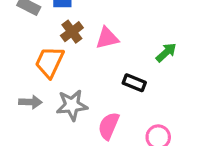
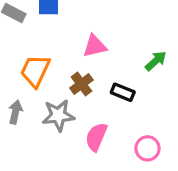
brown cross: (72, 32) -> (81, 84), moved
gray arrow: (30, 102) -> (15, 112), turned -80

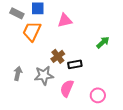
pink triangle: (95, 46) -> (65, 20), moved
orange trapezoid: (35, 71) -> (32, 31), moved
black rectangle: (123, 92) -> (75, 64), moved, turned -32

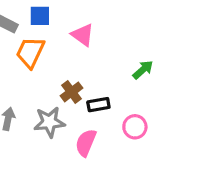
pink triangle: (65, 20) -> (83, 35), turned 49
pink circle: (98, 95) -> (135, 127), moved

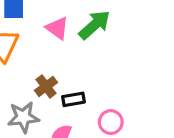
green arrow: (143, 70) -> (95, 25), moved, size x1.5

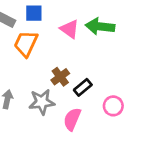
green arrow: (95, 25) -> (100, 26), turned -132
black rectangle: (73, 99) -> (83, 87), turned -30

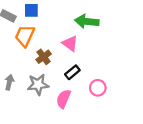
pink triangle: (70, 29) -> (70, 44), moved
brown cross: (60, 77) -> (44, 57), moved

